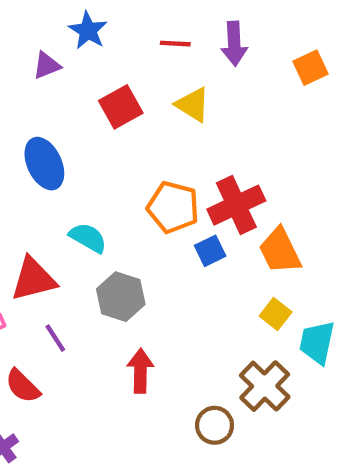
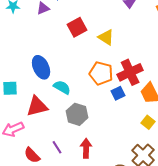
yellow triangle: (193, 105) -> (106, 37), moved
blue ellipse: (44, 164) -> (41, 67), moved
purple line: (55, 338) -> (57, 147), moved

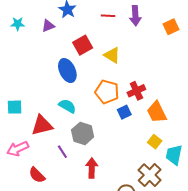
blue ellipse: (41, 67) -> (67, 70), moved
red cross: (130, 72) -> (136, 91), size x0.7
purple line: (57, 147) -> (62, 152), moved

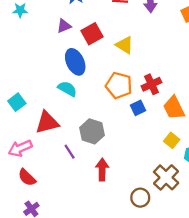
purple triangle: (48, 26) -> (64, 26), moved
cyan semicircle: (67, 106) -> (67, 89), moved
cyan square: (15, 107) -> (17, 102), turned -35
red semicircle: (37, 175) -> (27, 177), moved

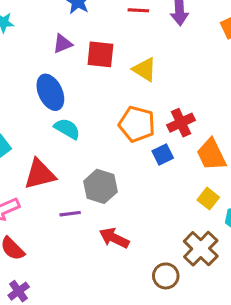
red square: (92, 34) -> (100, 54), turned 35
blue ellipse: (75, 62) -> (50, 92), moved
purple line: (70, 152) -> (70, 214), turned -64
red arrow: (102, 170) -> (114, 238), turned -65

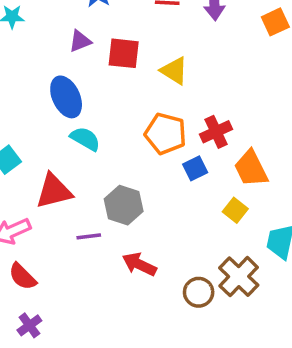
yellow square: (208, 199) -> (235, 210), moved
brown circle: (166, 276) -> (199, 292), moved

